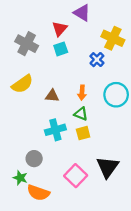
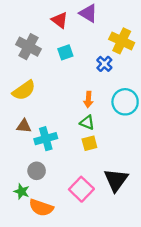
red triangle: (60, 29) -> (60, 20), moved, turned -35
brown triangle: (52, 96) -> (24, 126), moved
cyan cross: (55, 130) -> (46, 139), moved

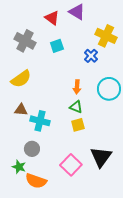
cyan cross: (46, 139) -> (40, 121), turned 30

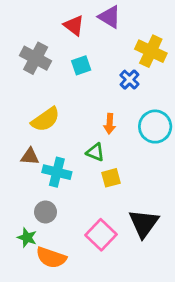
yellow semicircle: (21, 79) -> (45, 119), moved
green triangle: (76, 107) -> (95, 152), moved

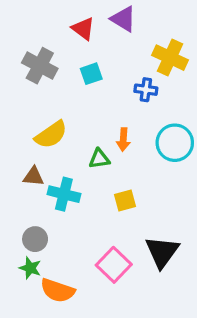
blue cross: (129, 80) -> (146, 90), turned -36
green triangle: (95, 152) -> (99, 159), moved, turned -30
gray circle: (45, 212) -> (35, 239), moved

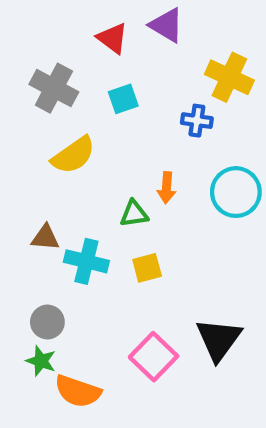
yellow semicircle: (51, 135) -> (73, 155), moved
yellow square: (125, 201) -> (147, 268), moved

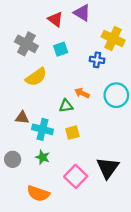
orange arrow: (167, 188) -> (82, 93), turned 112
gray circle: (47, 322) -> (13, 159), moved
green star: (41, 361) -> (43, 157), moved

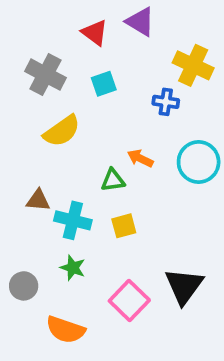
gray circle: (13, 159) -> (24, 286), moved

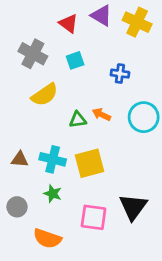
yellow cross: (193, 65) -> (137, 22), moved
green triangle: (113, 180) -> (78, 120), moved
brown triangle: (38, 200) -> (20, 159), moved
yellow square: (124, 226) -> (90, 163), size x1.6
pink square: (129, 301) -> (94, 217), turned -36

